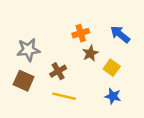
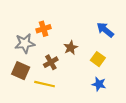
orange cross: (81, 33) -> (44, 29), moved
brown star: (90, 53) -> (71, 48), moved
yellow line: (64, 96) -> (45, 84), moved

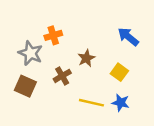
gray star: (25, 43) -> (30, 53), turned 30
yellow line: (45, 84) -> (91, 103), moved

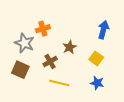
blue arrow: (128, 37) -> (103, 30), turned 66
yellow line: (91, 103) -> (59, 83), moved

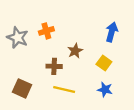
gray star: (24, 43) -> (18, 38), moved
brown cross: (50, 61) -> (54, 66), turned 32
brown square: (20, 70) -> (22, 88), moved

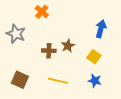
orange cross: (46, 31) -> (42, 12), moved, turned -32
brown cross: (54, 66) -> (49, 51), moved

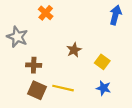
blue arrow: (101, 29) -> (115, 15), moved
brown cross: (49, 51) -> (34, 65), moved
brown square: (20, 80) -> (37, 90), moved

